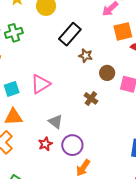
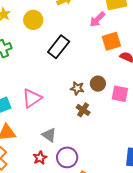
brown star: (86, 56) -> (77, 88), moved

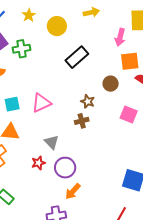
pink arrow: (97, 19) -> (120, 37), turned -42
brown circle: (98, 84) -> (111, 84), moved
brown cross: (83, 110) -> (82, 121), moved, turned 32

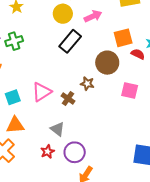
yellow circle: (57, 26) -> (63, 14), moved
pink arrow: (120, 37) -> (93, 16), moved, turned -120
brown circle: (111, 84) -> (107, 63), size x1.5
brown cross: (82, 121) -> (68, 99), moved, turned -32

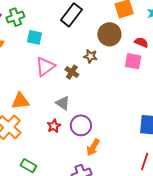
red semicircle: (138, 54) -> (141, 42), moved
cyan square: (13, 97) -> (34, 37), moved, turned 35

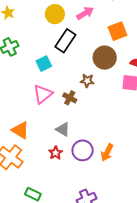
cyan square: (34, 37) -> (44, 64), moved, turned -35
orange triangle: (20, 101) -> (20, 130), turned 42
orange arrow: (93, 147) -> (107, 152), moved

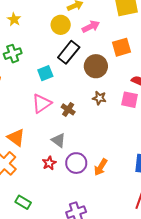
brown circle: (105, 58) -> (96, 66), moved
brown star: (87, 81) -> (99, 98), moved

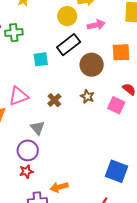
pink triangle: (42, 103) -> (18, 96), moved
red star: (49, 163) -> (26, 171), moved
purple circle: (76, 163) -> (28, 150), moved
orange arrow: (101, 167) -> (59, 187), moved, turned 30

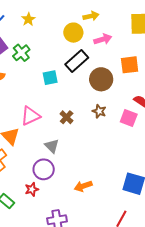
green cross: (14, 33) -> (21, 53), turned -30
red star: (26, 171) -> (32, 189), moved
orange arrow: (59, 187) -> (83, 186), moved

